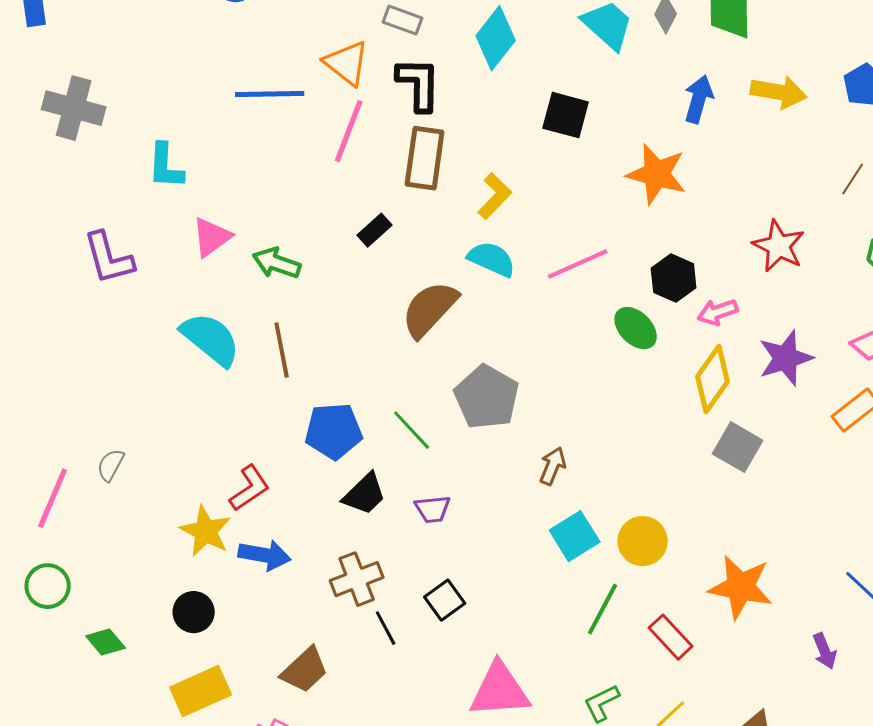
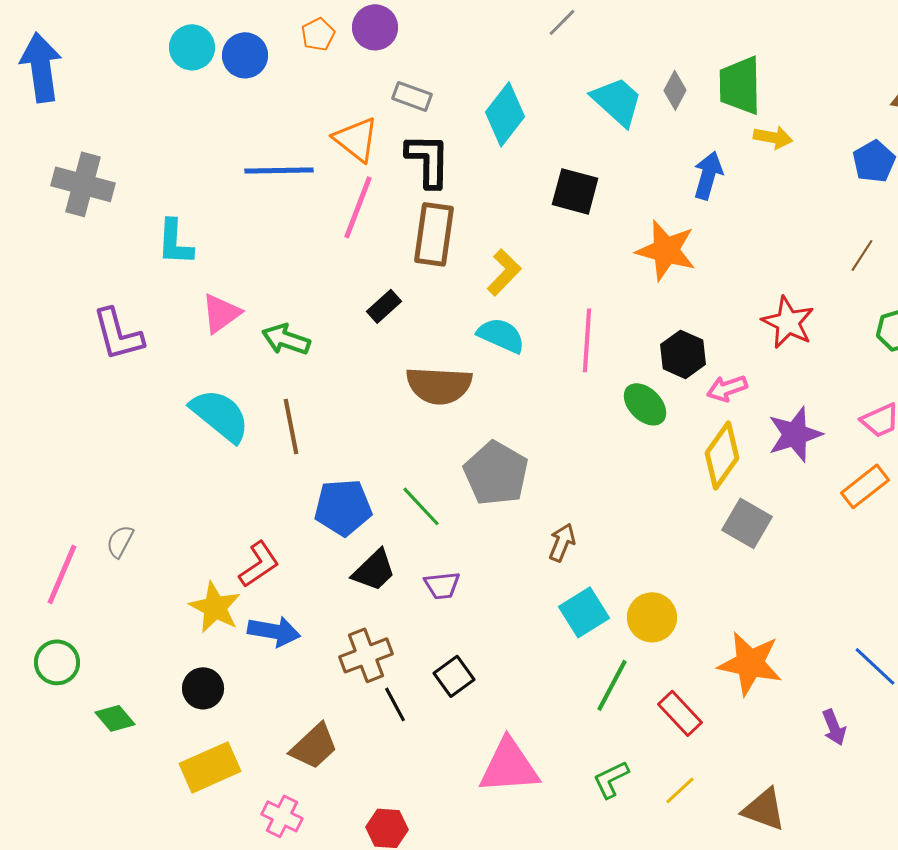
yellow arrow: (779, 92) -> (773, 137), moved, size x0.7
pink line: (578, 264) -> (587, 340), turned -62
brown semicircle: (430, 309) -> (439, 385), turned -130

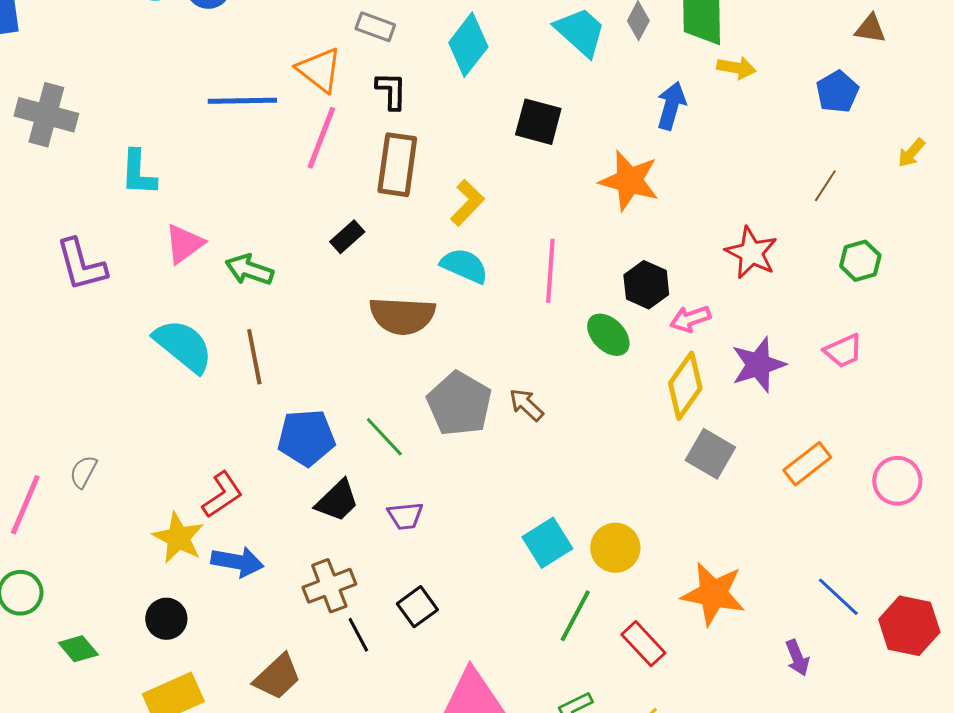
black L-shape: (428, 160) -> (391, 91), size x0.7
orange rectangle: (865, 486) -> (807, 464), moved
brown arrow: (562, 542) -> (526, 405), moved, turned -69

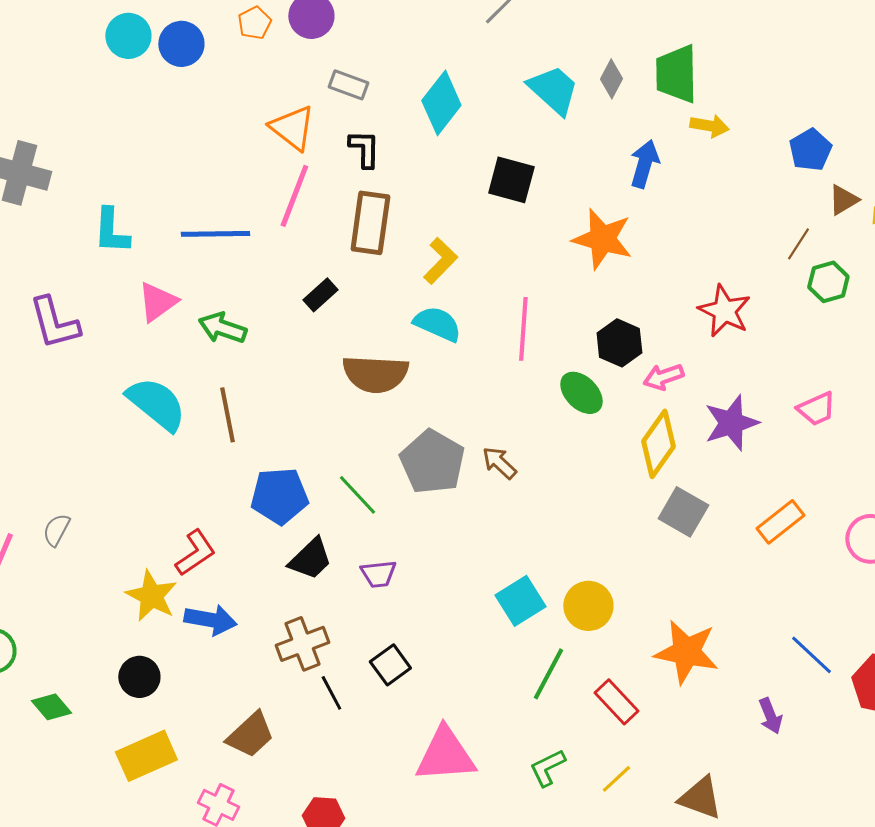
brown triangle: (870, 29) -> (843, 200), moved, turned -40
blue line: (242, 101) -> (215, 234), moved
green hexagon: (860, 261) -> (828, 282), moved

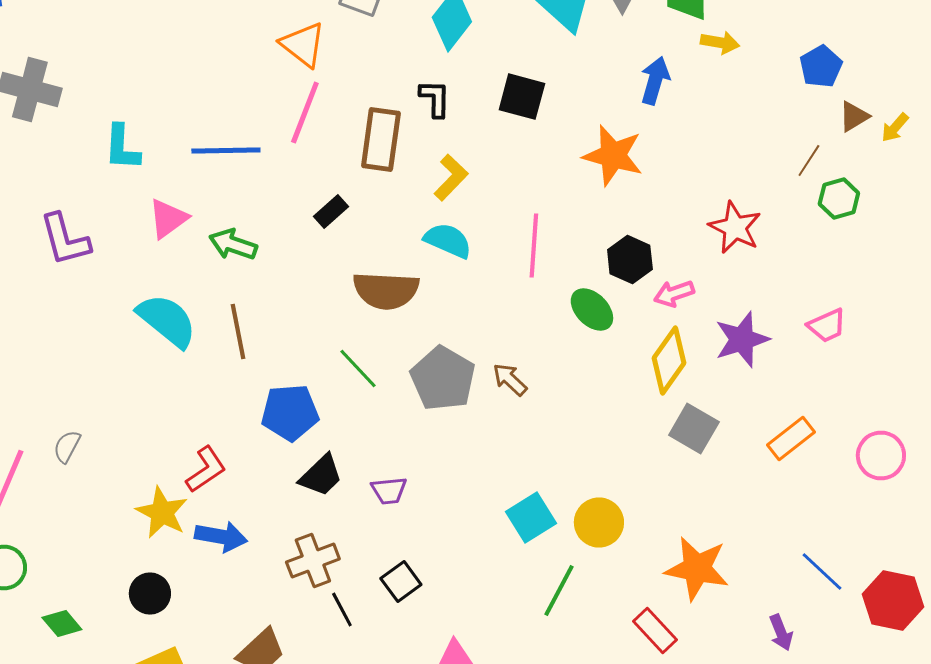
black L-shape: (364, 149) -> (435, 98), moved
green line: (357, 495) -> (358, 368), moved
red rectangle: (616, 702) -> (655, 630), moved

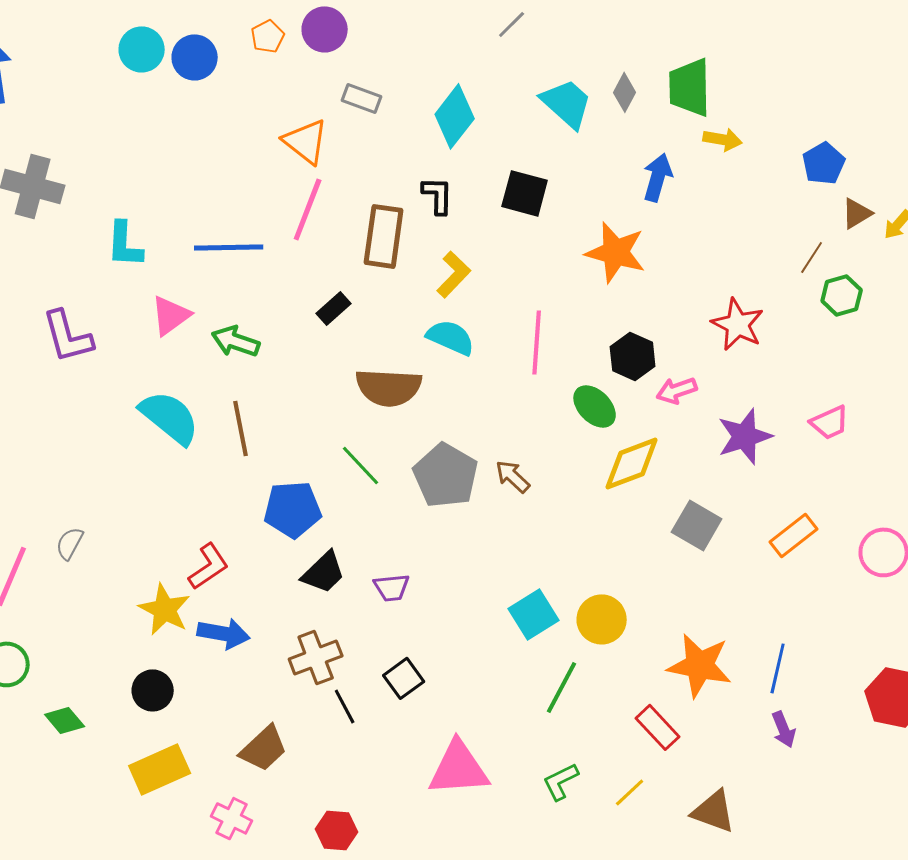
yellow diamond: (669, 360) -> (632, 463), moved, turned 34
blue line: (822, 572) -> (778, 668), moved, turned 60

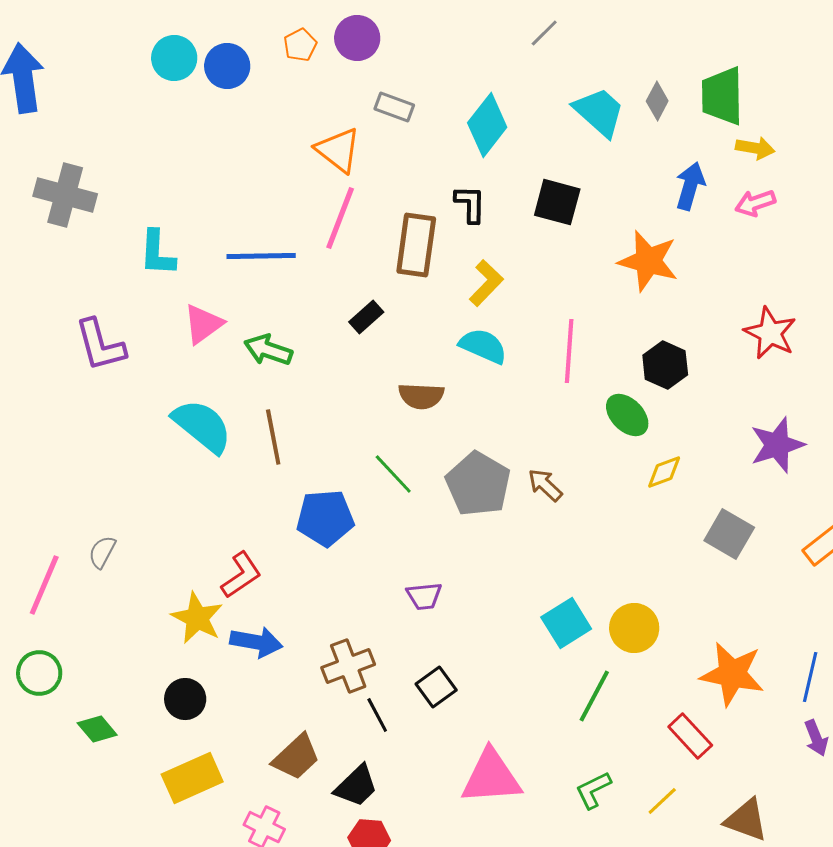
brown semicircle: (389, 387) -> (421, 396), size x0.7
pink arrow: (677, 390) -> (755, 203), moved
yellow diamond: (632, 463) -> (664, 472), size x0.6
black trapezoid: (324, 572) -> (356, 786), moved

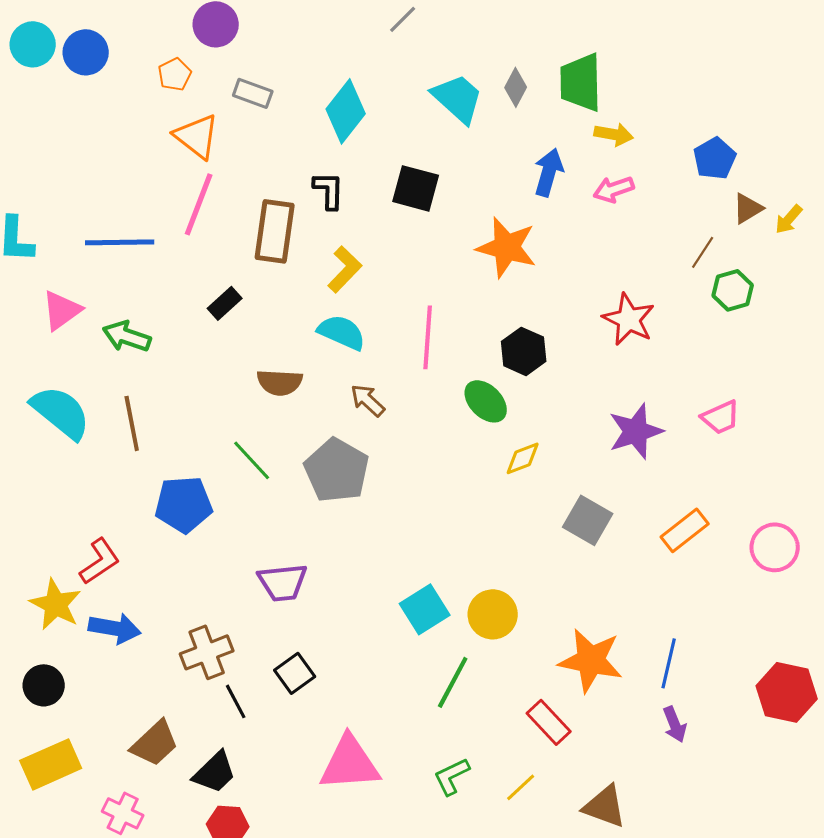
orange pentagon: (300, 45) -> (175, 74), moved
brown arrow: (545, 485) -> (368, 400), moved
purple trapezoid: (424, 596) -> (283, 582), size x1.4

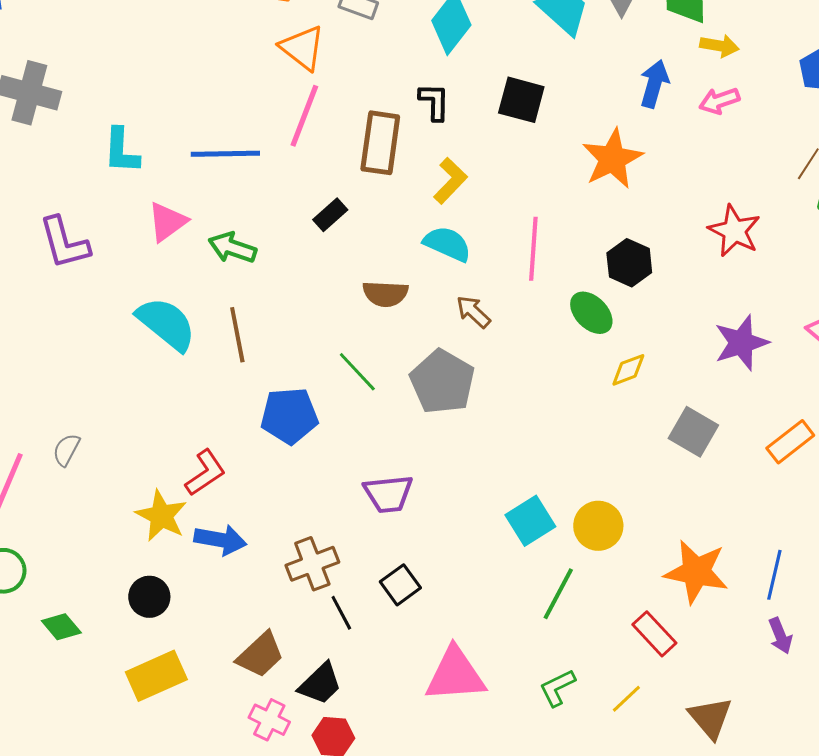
orange star: (507, 247) -> (612, 159), turned 30
brown triangle: (605, 806) -> (710, 718), turned 30
pink cross: (123, 813) -> (269, 720), moved

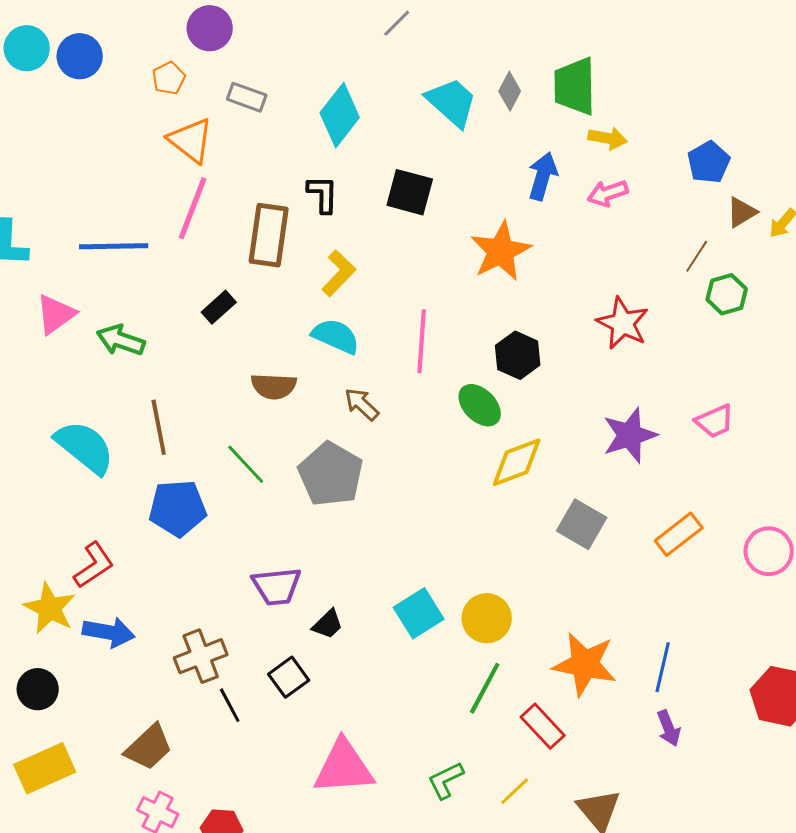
cyan semicircle: (166, 324) -> (85, 447), moved
brown line: (237, 335) -> (159, 427), moved
yellow diamond: (628, 370) -> (517, 462), size x1.5
green line: (558, 594) -> (485, 688), moved
black trapezoid: (320, 684) -> (328, 624), moved, size x0.7

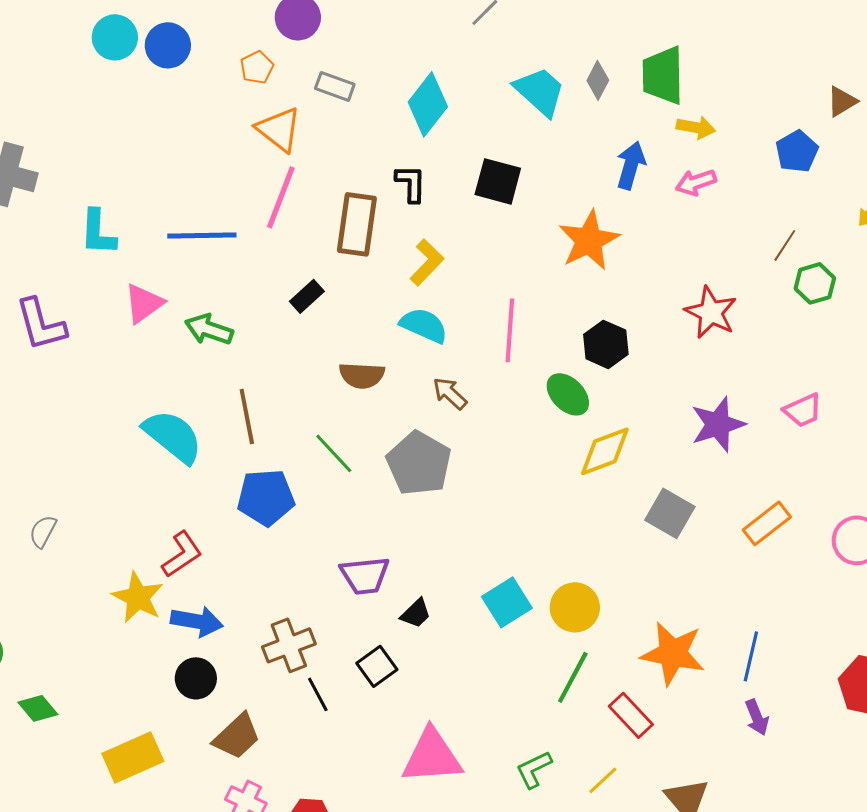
brown triangle: (742, 212) -> (842, 101), moved
black circle: (38, 689) -> (196, 678), moved

